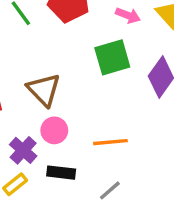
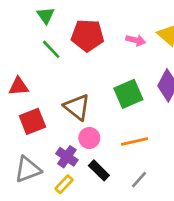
green square: (112, 57) -> (128, 94), moved
black rectangle: (61, 173) -> (99, 170), turned 45

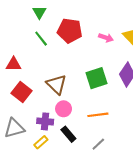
red square: (32, 121) -> (21, 92), turned -36
purple cross: (67, 157) -> (45, 121), turned -35

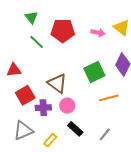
red square: (21, 92) -> (25, 95), turned 30
orange line: (98, 115) -> (109, 98), moved
purple cross: (45, 121) -> (43, 108), moved

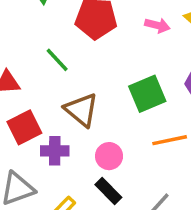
green line: (37, 42) -> (57, 60), moved
pink circle: (67, 106) -> (109, 156), moved

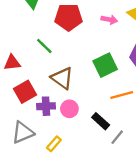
pink circle: (109, 156) -> (69, 109), moved
black rectangle: (108, 191) -> (101, 121), moved

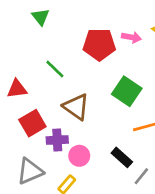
red pentagon: (69, 17) -> (99, 44), moved
green square: (105, 65) -> (127, 91), turned -30
pink circle: (69, 109) -> (79, 156), moved

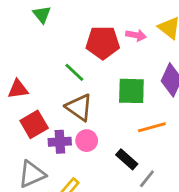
green line: (55, 69) -> (74, 72), moved
green square: (127, 91) -> (131, 91), turned -32
pink circle: (79, 156) -> (87, 141), moved

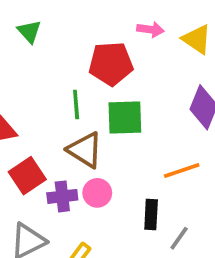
pink arrow: (136, 35) -> (150, 29), moved
green line: (74, 72) -> (76, 105), turned 45
green square: (131, 91) -> (125, 118), moved
black rectangle: (127, 159) -> (151, 214), turned 55

